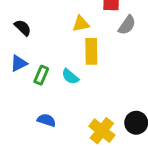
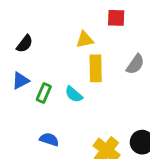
gray semicircle: (127, 25) -> (135, 64), moved
black semicircle: (23, 28) -> (25, 44), turned 84

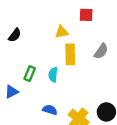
blue triangle: (20, 81) -> (12, 92), moved
cyan semicircle: (74, 94) -> (53, 75), turned 56
blue semicircle: (49, 139) -> (50, 110), moved

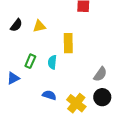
yellow triangle: (62, 32) -> (39, 26), moved
gray semicircle: (101, 51) -> (100, 74), moved

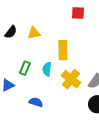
blue semicircle: (49, 95) -> (36, 102), moved
yellow cross: (76, 103) -> (71, 79), moved

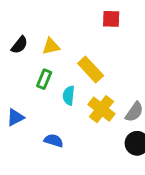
yellow rectangle: (63, 50) -> (91, 70), turned -42
green rectangle: (25, 68) -> (44, 79), moved

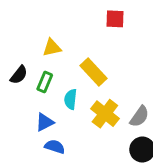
black semicircle: (20, 45) -> (19, 75), moved
blue triangle: (15, 117) -> (45, 122), moved

